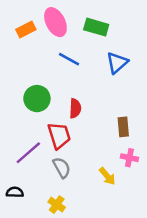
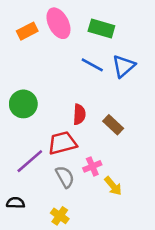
blue line: (69, 59) -> (92, 65), moved
green circle: (37, 99) -> (23, 104), moved
brown rectangle: (123, 127) -> (113, 125), moved, turned -42
red trapezoid: (59, 136) -> (62, 143), turned -88
pink cross: (129, 158) -> (92, 166), moved, turned -35

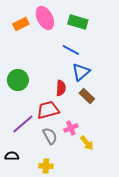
blue triangle: (124, 66) -> (81, 72), moved
yellow cross: (60, 216) -> (46, 166), turned -32

